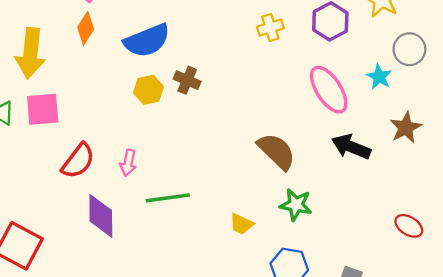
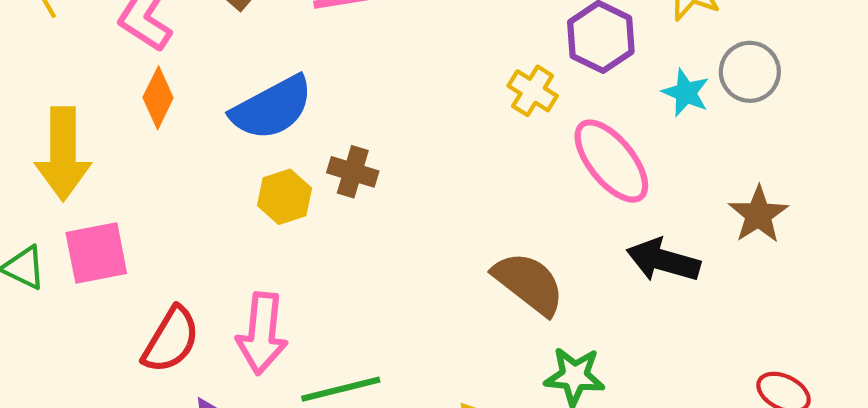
yellow cross: (270, 27) -> (533, 91), moved, turned -35
cyan star: (379, 77) -> (686, 93), moved
pink arrow: (128, 163) -> (262, 333), size x1.6

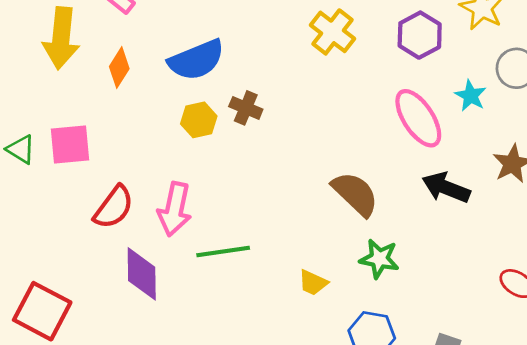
yellow cross: (533, 91) -> (333, 32), moved, size x1.4
cyan star: (686, 93) -> (471, 96), moved
orange diamond: (158, 98) -> (119, 68), moved
yellow arrow: (63, 154) -> (61, 38), moved

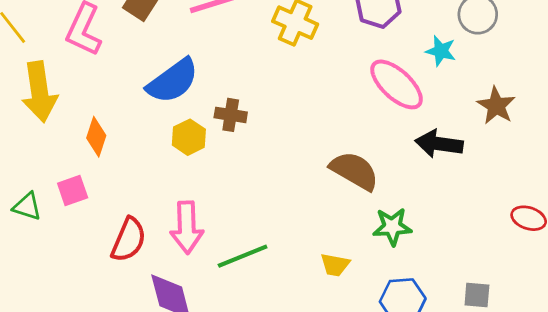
orange diamond: (119, 68) -> (96, 137), moved
pink square: (70, 145) -> (73, 190), size x0.7

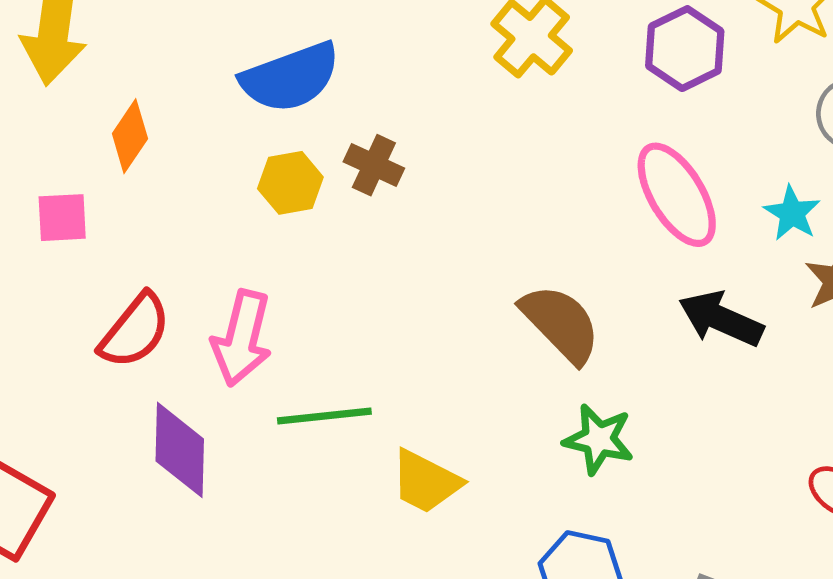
cyan star: (441, 51) -> (792, 213), moved
yellow trapezoid: (335, 265) -> (426, 482), moved, size x1.4

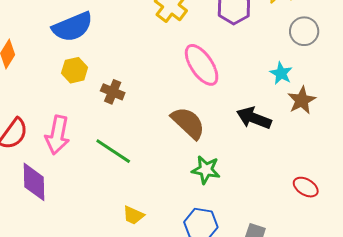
brown cross: (374, 165) -> (113, 92), moved
pink ellipse: (677, 195) -> (202, 65), moved
green line: (324, 416) -> (113, 151), moved, turned 42
yellow trapezoid: (426, 482) -> (133, 215), moved, size x0.7

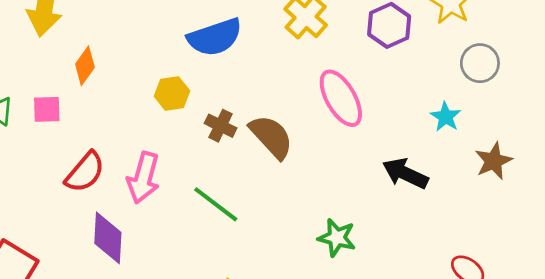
blue semicircle: (73, 27) -> (215, 37), moved
brown star: (302, 100) -> (494, 161), moved
brown semicircle: (188, 123) -> (271, 137), moved

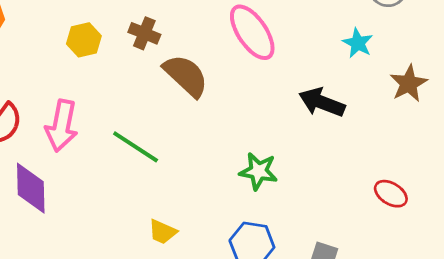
brown cross: (221, 126) -> (144, 33), moved

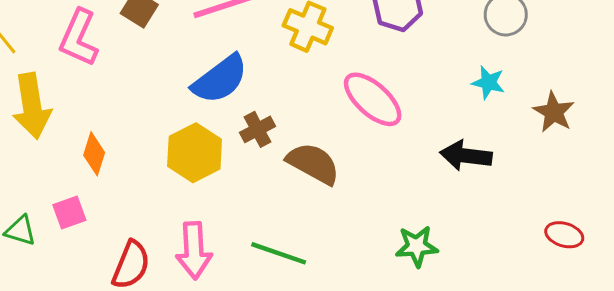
brown cross: (144, 33) -> (258, 129), turned -36
yellow hexagon: (84, 40) -> (195, 153), size x1.5

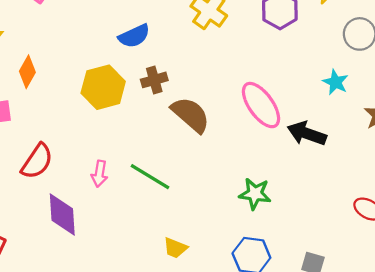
blue semicircle: (220, 79) -> (134, 36), size x0.7
pink ellipse: (373, 99) -> (261, 105), moved
pink arrow: (194, 250) -> (99, 174), moved, size x0.6

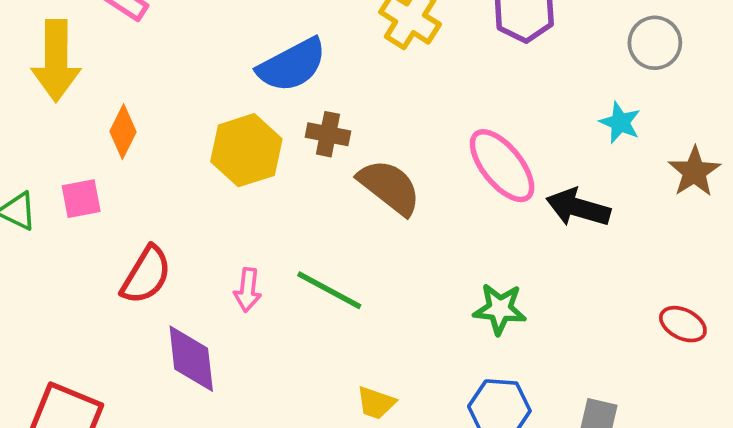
blue semicircle: (134, 36) -> (292, 65), size x1.4
brown cross: (154, 80) -> (328, 134), turned 30

